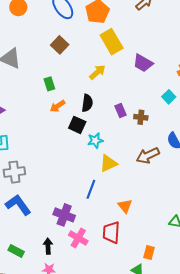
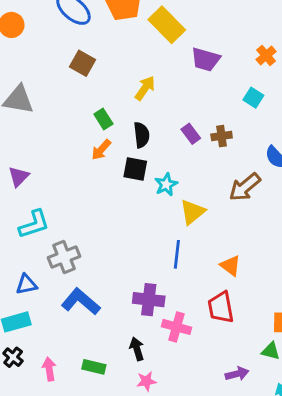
yellow rectangle: (112, 42) -> (167, 25), moved
green rectangle: (49, 84) -> (103, 119), moved

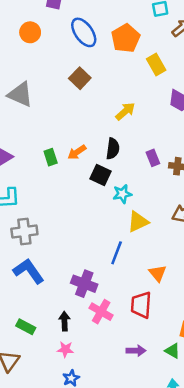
yellow rectangle: (167, 25) -> (156, 64), size x0.7
green rectangle: (103, 119) -> (51, 157), moved
purple arrow: (237, 374) -> (136, 351), moved

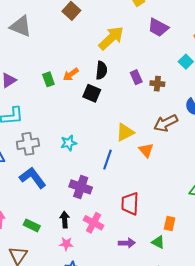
yellow arrow: (125, 111) -> (111, 38), size x1.5
cyan star: (122, 194) -> (69, 143), moved
orange triangle: (158, 273) -> (146, 150), moved
pink cross: (101, 312) -> (94, 223), moved

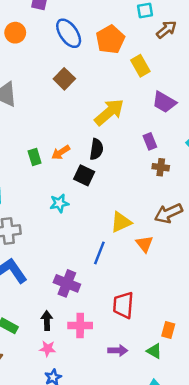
purple rectangle: (136, 77) -> (150, 141), moved
cyan star: (69, 143) -> (59, 203), moved
pink cross: (94, 223) -> (80, 325), turned -30

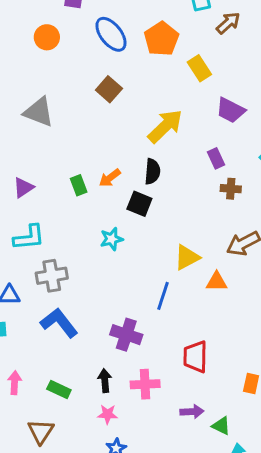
orange triangle: (144, 244) -> (217, 282), turned -48
green triangle: (154, 351) -> (221, 426), moved

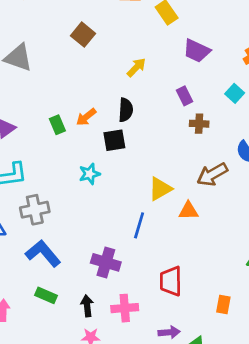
yellow arrow: (165, 126) -> (136, 67), size x0.6
black square: (139, 204) -> (114, 140), turned -30
green rectangle: (59, 390) -> (46, 295), moved

